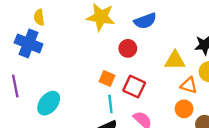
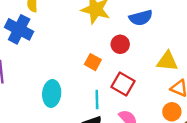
orange square: (107, 78) -> (93, 62), moved
cyan ellipse: (49, 103) -> (52, 93), moved, turned -40

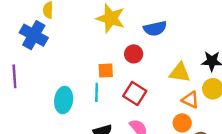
orange square: (93, 62) -> (106, 70), turned -35
cyan line: (97, 99) -> (97, 92), moved

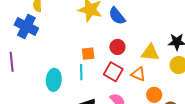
blue semicircle: (155, 28) -> (117, 16), moved, turned 66
red circle: (134, 54) -> (117, 47), moved
orange triangle: (190, 100) -> (138, 74), moved

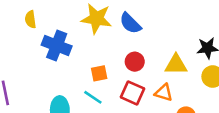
blue cross: (26, 26) -> (57, 46), moved
cyan line: (81, 72) -> (93, 97), turned -49

